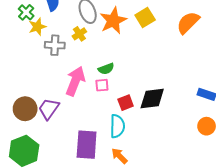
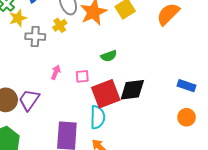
green semicircle: (106, 69) -> (109, 56), moved
pink arrow: (75, 81) -> (56, 72), size x0.5
red square: (126, 103) -> (106, 94), size x1.8

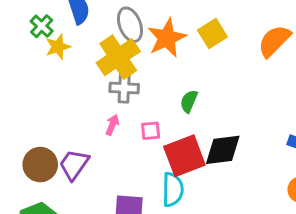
yellow cross: (60, 25) -> (118, 57), size x2.0
gray cross: (35, 37) -> (124, 88), moved
green semicircle: (109, 56) -> (189, 101), turned 133

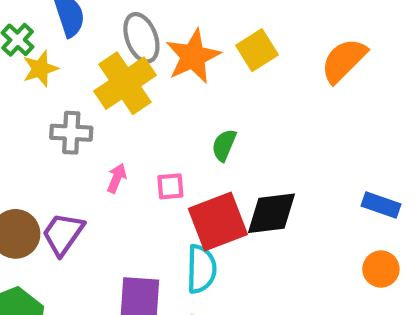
gray cross: (124, 88) -> (71, 133), moved

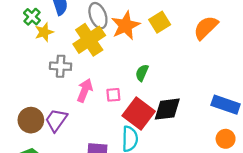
pink arrow: (117, 178) -> (85, 90), size x1.5
blue rectangle: (381, 205) -> (226, 105), size x1.4
red square: (218, 222) -> (139, 114), turned -32

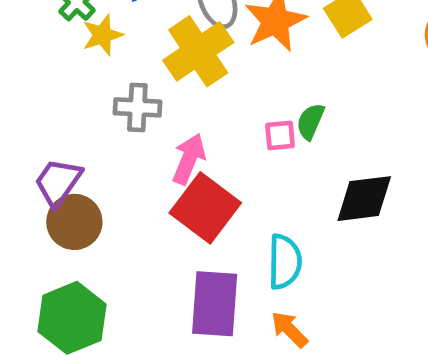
pink square: (113, 95) -> (280, 135), moved
red square: (139, 114) -> (205, 208), moved
purple trapezoid: (56, 120) -> (58, 182), moved

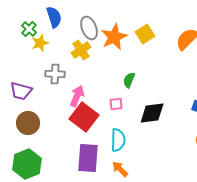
yellow cross: (198, 51) -> (81, 50), size x0.7
pink square: (280, 135) -> (116, 104), moved
purple trapezoid: (58, 182) -> (21, 91), moved, turned -110

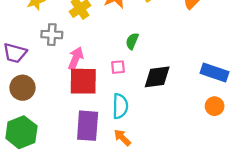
red square: (84, 117) -> (83, 81), turned -36

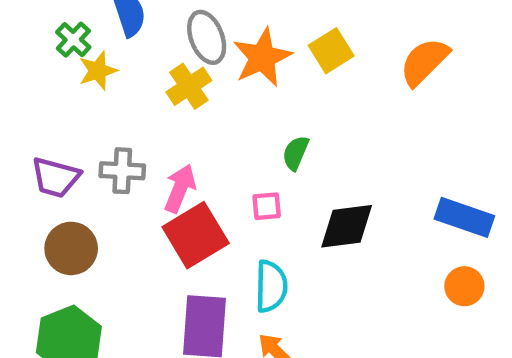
gray cross: (52, 35) -> (122, 171), moved
red square: (83, 81) -> (196, 235), turned -32

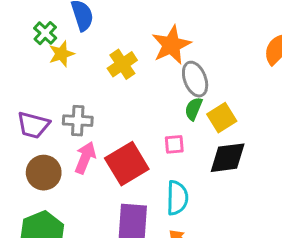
gray ellipse: (207, 37) -> (195, 79), moved
yellow square: (331, 51) -> (222, 118), moved
pink arrow: (180, 188) -> (85, 158), moved

